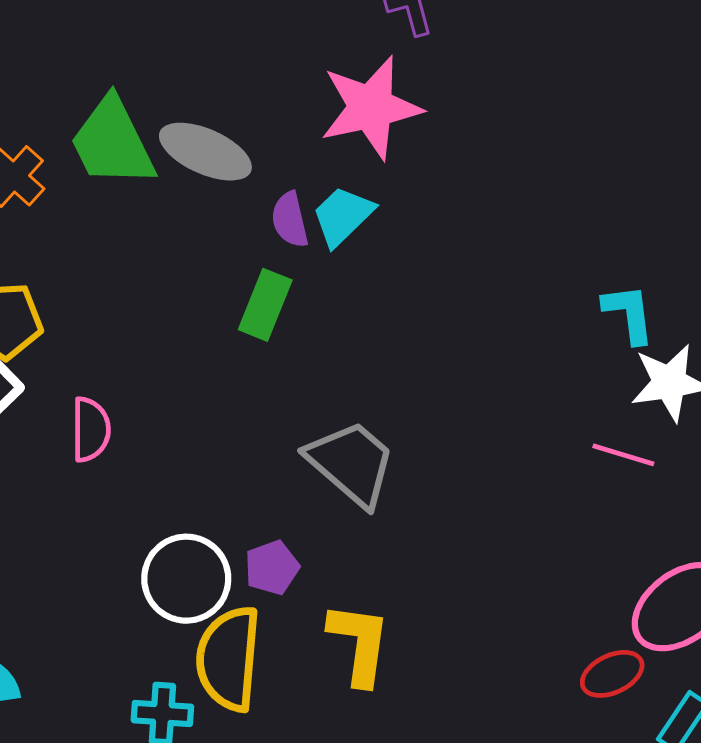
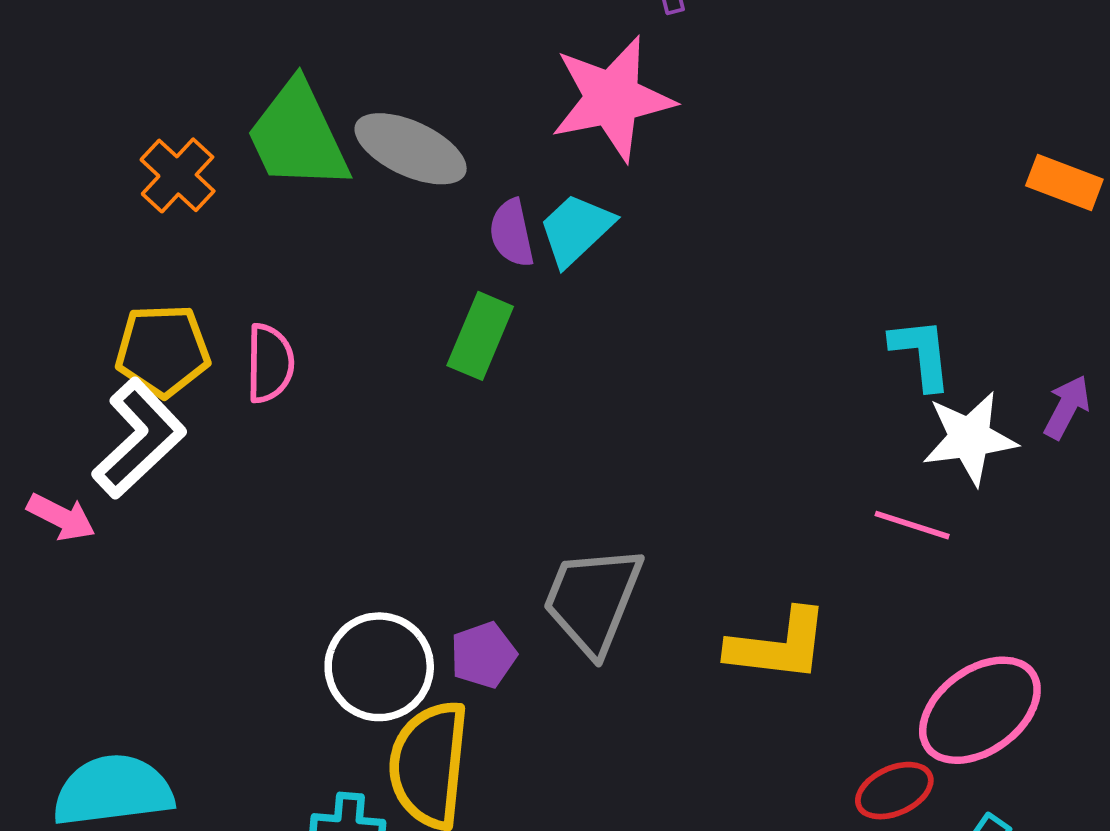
pink semicircle: (91, 430) -> (270, 363), moved
gray trapezoid: (351, 463) -> (593, 600), moved, turned -110
yellow L-shape: (359, 644) -> (778, 645), moved, turned 88

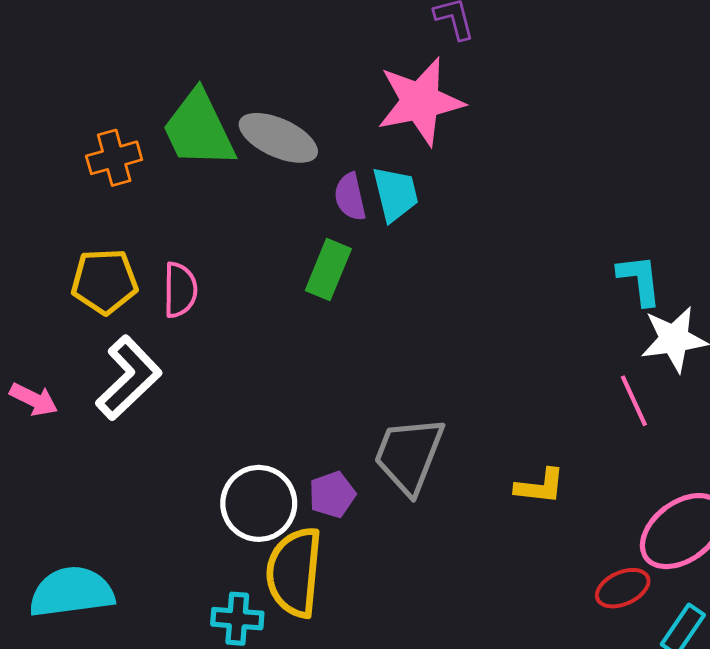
orange cross: (178, 175) -> (114, 158), turned 32
cyan trapezoid: (576, 229) -> (395, 194), turned 120
white L-shape: (139, 438) -> (129, 378), moved
pink line: (912, 525) -> (634, 401), turned 48
yellow L-shape: (778, 645) -> (540, 486), size x0.7

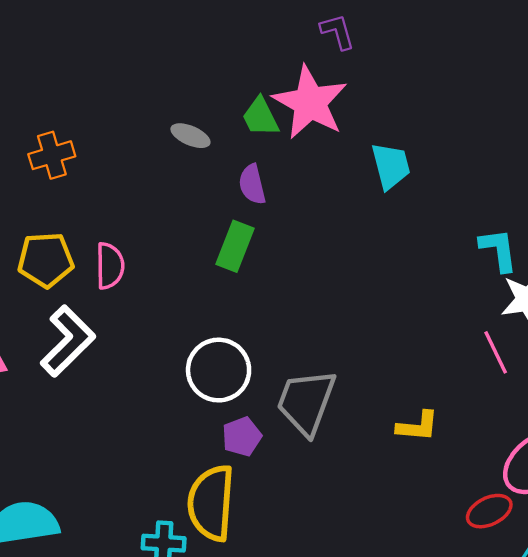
pink star: (420, 101) -> (310, 102), turned -30
green trapezoid: (199, 129) -> (260, 117), moved, size x0.6
gray ellipse: (278, 138) -> (190, 136), size x0.6
cyan trapezoid: (395, 194) -> (391, 166), moved
white circle: (259, 503) -> (219, 370), moved

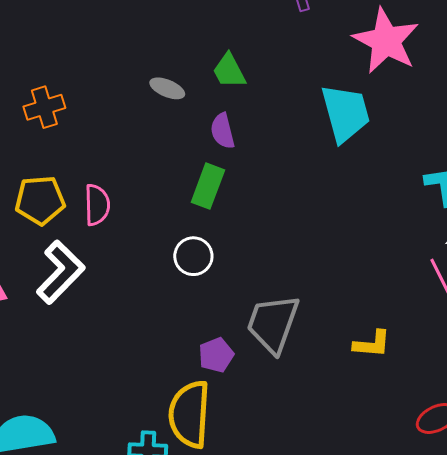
pink star: (310, 102) -> (386, 41), moved
cyan trapezoid: (391, 166) -> (345, 113), size x1.4
white circle: (219, 370) -> (193, 256), moved, size x0.7

